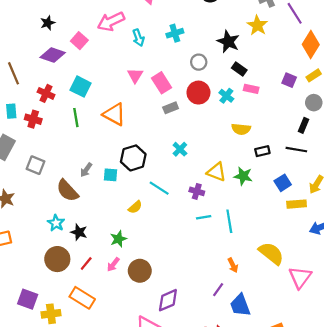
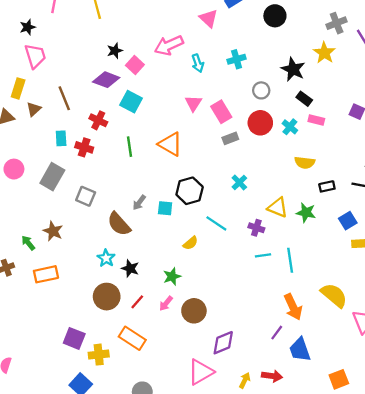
black star: (48, 23) -> (115, 51), moved
cyan square: (81, 87) -> (131, 102), moved
orange arrow: (233, 265) -> (293, 307), size x1.6

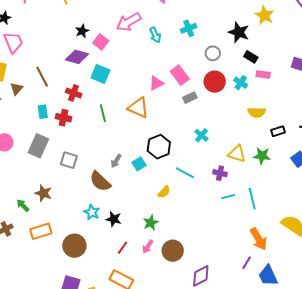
pink triangle: (193, 103) -> (156, 83), moved, turned 35
cyan square: (165, 208) -> (139, 164), turned -32
brown circle: (107, 297) -> (74, 246), moved

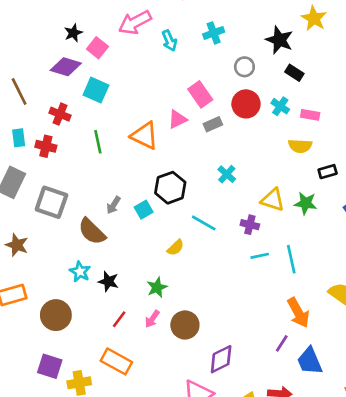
pink rectangle: (263, 74) -> (310, 115), moved
pink triangle: (156, 83) -> (177, 119), moved
gray square: (69, 160) -> (51, 202), size x1.4

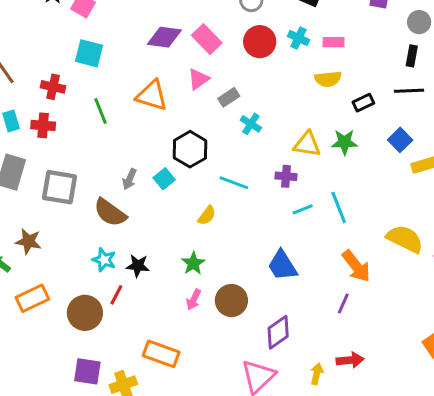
purple diamond: (66, 67) -> (164, 37), moved
pink triangle: (177, 119) -> (198, 79), moved
gray rectangle: (213, 124) -> (229, 97), moved
red line: (119, 319) -> (116, 295), moved
blue trapezoid: (310, 361) -> (282, 266), moved

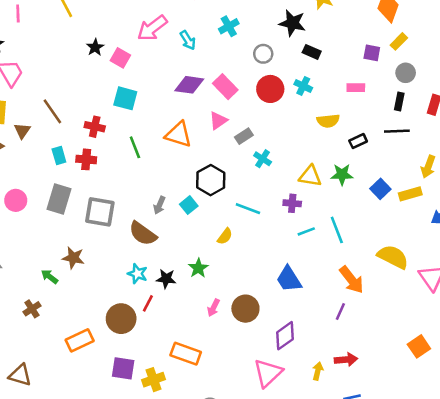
pink rectangle: (334, 42) -> (356, 88), moved
blue square: (400, 140) -> (380, 189), moved
green star: (193, 263) -> (198, 268), moved
orange rectangle: (32, 298) -> (80, 340), moved

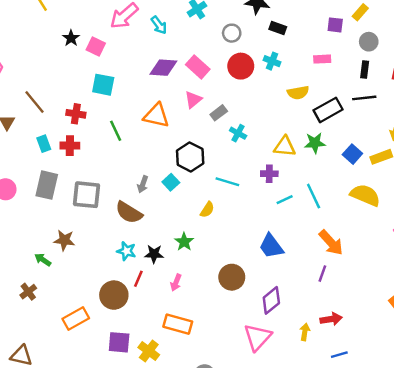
black rectangle: (358, 141) -> (328, 110), size x1.6
yellow semicircle: (393, 257) -> (365, 195), moved
pink arrow: (213, 308) -> (176, 283), moved
yellow cross: (154, 380) -> (149, 351), turned -30

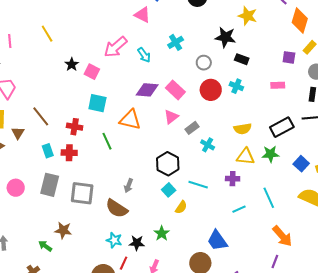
yellow semicircle: (298, 93) -> (243, 129), moved
orange triangle: (156, 116) -> (130, 120), moved
cyan square: (171, 182) -> (169, 190), moved
cyan line: (285, 200) -> (239, 209), moved
blue trapezoid: (271, 246) -> (217, 240), moved

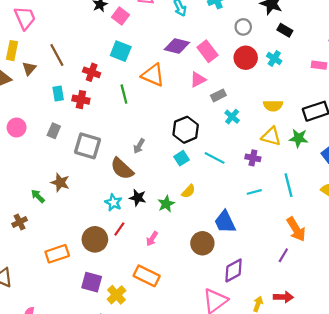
gray rectangle: (50, 185) -> (54, 131), size x0.6
yellow semicircle: (181, 207) -> (188, 191), moved
black star: (137, 243) -> (138, 198), moved

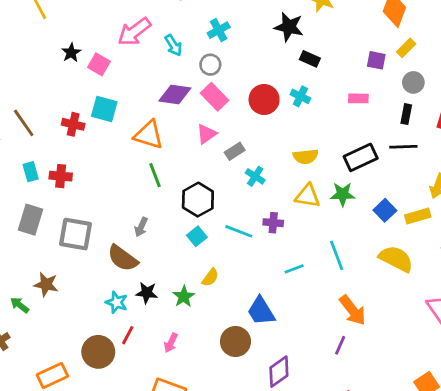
gray circle: (243, 27) -> (210, 65), moved
red cross: (92, 72) -> (73, 124), moved
green line: (124, 94) -> (155, 175), moved
gray rectangle: (54, 131) -> (31, 220), size x1.5
purple cross: (253, 158) -> (273, 223), moved

